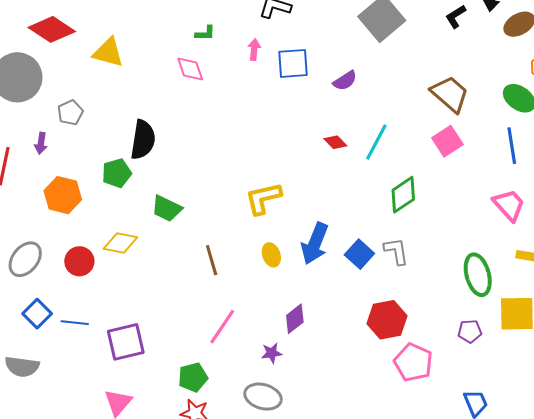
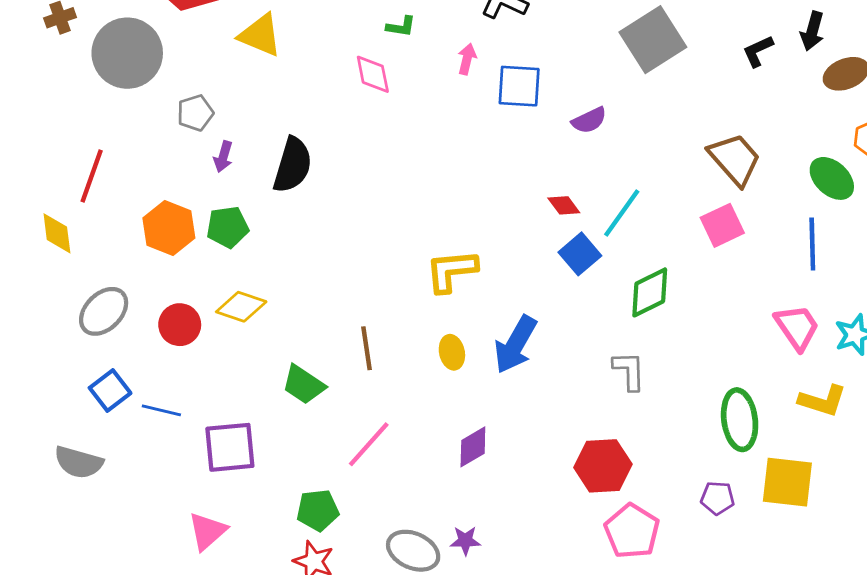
purple arrow: (41, 143) -> (223, 157), moved
green pentagon: (117, 173) -> (228, 227), moved
green trapezoid: (167, 208) -> (304, 385), moved
blue square: (359, 254) -> (580, 254), moved
purple star: (272, 353) -> (465, 541), moved

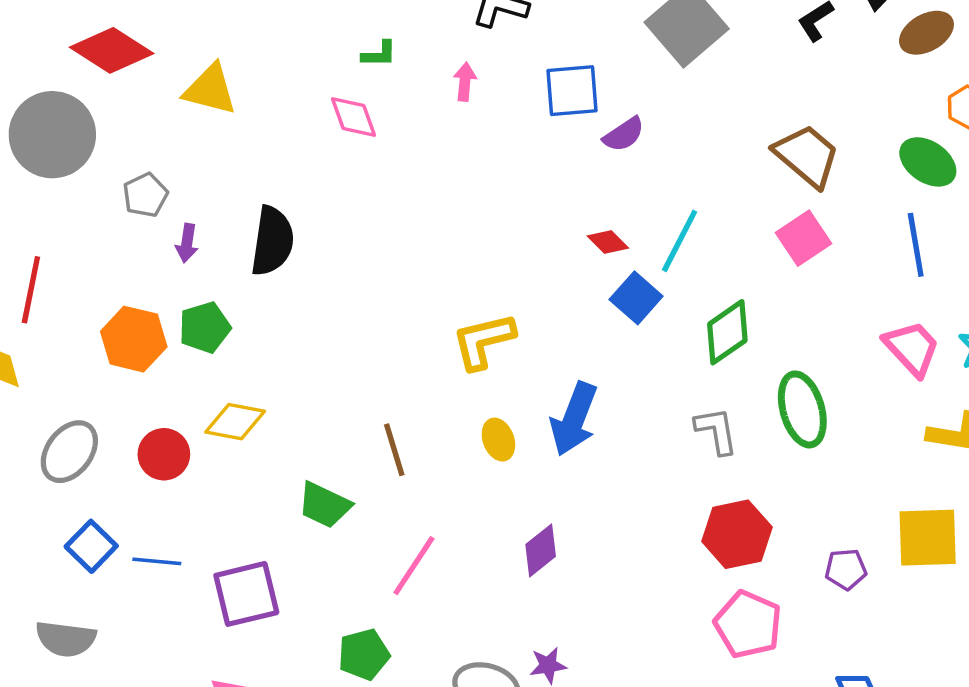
blue square: (519, 86) -> (572, 91), moved
green ellipse: (740, 420) -> (802, 409), moved
red hexagon: (603, 466) -> (737, 534), moved

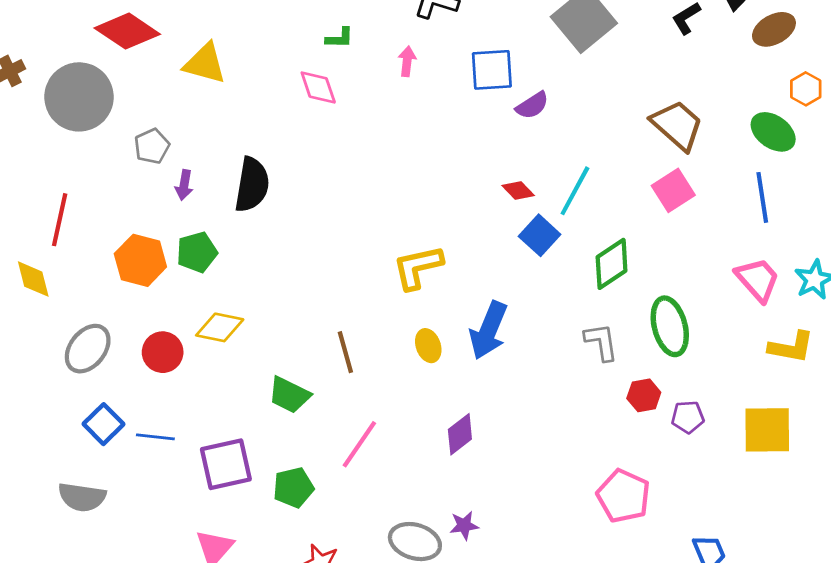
red hexagon: (737, 534) -> (644, 395), moved, size x0.6
purple pentagon: (846, 569) -> (688, 417), moved
green pentagon: (364, 654) -> (293, 487), moved

